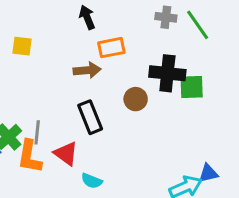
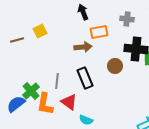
gray cross: (166, 17) -> (127, 19), moved
yellow square: (22, 46) -> (40, 31), turned -32
gray line: (37, 132) -> (57, 81), moved

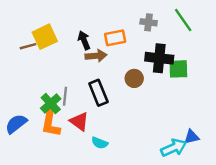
black arrow: (83, 12) -> (84, 40), moved
yellow square: (40, 31) -> (45, 37), size x1.5
brown line: (17, 40) -> (28, 46), moved
green cross: (31, 91) -> (51, 104), moved

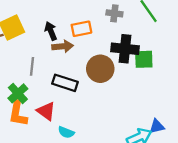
brown circle: (134, 78) -> (100, 69), size x1.5
black rectangle: (98, 93) -> (65, 83), turned -50
gray line: (65, 96) -> (32, 66), moved

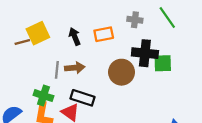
brown arrow: (63, 46) -> (75, 68), moved
black rectangle: (65, 83) -> (83, 98), moved
green cross: (18, 93) -> (43, 96), turned -30

